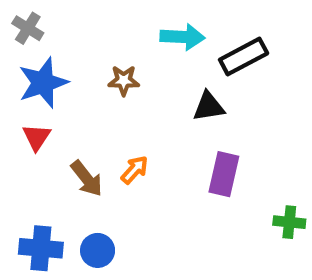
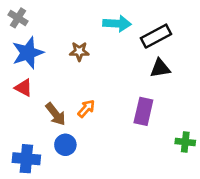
black triangle: (209, 107) -> (160, 68), moved
red triangle: (37, 137) -> (24, 88), turned -36
blue circle: (98, 250) -> (65, 145), moved

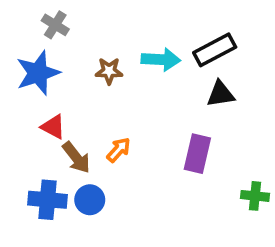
gray cross: (18, 18) -> (55, 25), moved
cyan arrow: (117, 24) -> (161, 59), moved
red triangle: (24, 88) -> (53, 127), moved
blue cross: (26, 159) -> (48, 200), moved

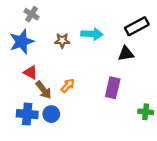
black rectangle: (215, 50) -> (137, 26), moved

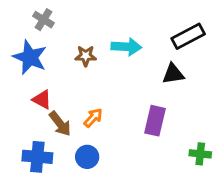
blue star: (22, 42) -> (30, 57), turned -30
blue circle: (51, 114) -> (87, 157), moved

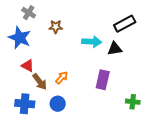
cyan arrow: (126, 47) -> (92, 42), moved
brown star: (86, 56) -> (56, 27), moved

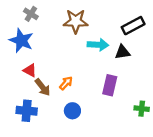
brown star: (56, 27) -> (76, 21), moved, size x1.6
blue circle: (58, 104) -> (72, 111), moved

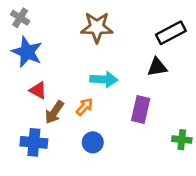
gray cross: (31, 14) -> (20, 18), moved
cyan arrow: (98, 45) -> (104, 79), moved
brown arrow: (43, 87) -> (54, 112), turned 72

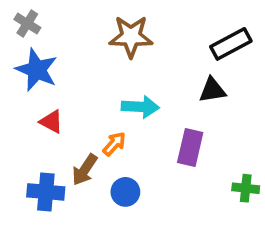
brown arrow: (54, 112) -> (85, 170), moved

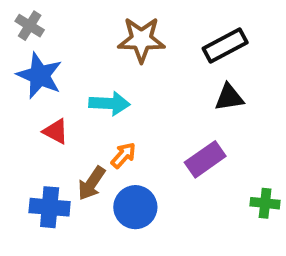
black rectangle: (231, 44) -> (225, 46), moved
cyan arrow: (140, 107) -> (109, 103), moved
purple rectangle: (190, 148) -> (205, 159), turned 42
blue circle: (125, 192) -> (135, 207), size x1.4

